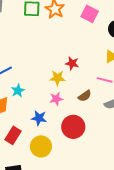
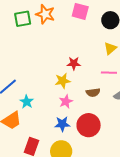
brown semicircle: (85, 96) -> (93, 92), turned 40
blue star: (39, 118) -> (62, 124), moved

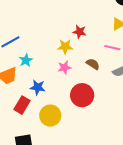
brown semicircle: (93, 92) -> (93, 64), turned -152
blue star: (62, 124) -> (38, 87), moved

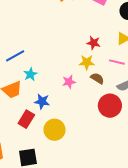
red star: (80, 32) -> (94, 43), moved
yellow star: (65, 47) -> (87, 62), moved
red circle: (82, 95) -> (110, 106), moved

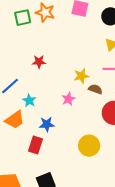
red star: (94, 43) -> (39, 62), moved
yellow circle: (54, 130) -> (89, 146), moved

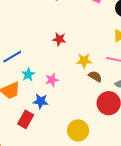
red star: (39, 62) -> (59, 39), moved
pink star: (68, 99) -> (52, 80), moved

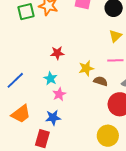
cyan star: (28, 74) -> (50, 78), moved
yellow circle: (78, 130) -> (108, 136), moved

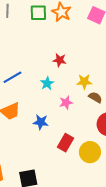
pink star: (59, 94) -> (66, 103), moved
red rectangle: (42, 139) -> (65, 143), moved

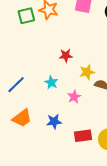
red star: (60, 60) -> (66, 56), moved
red rectangle: (65, 143) -> (83, 136), turned 66

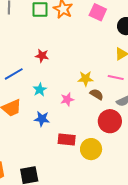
red star: (66, 56) -> (42, 56), moved
cyan star: (51, 82) -> (40, 90), moved

